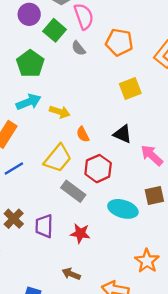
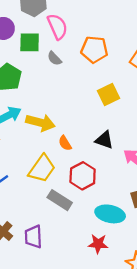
green square: (55, 30) -> (30, 42), turned -35
yellow arrow: (60, 112) -> (40, 123), size x1.4
red star: (80, 233) -> (98, 244), moved

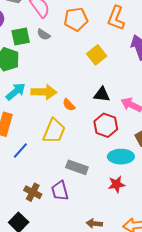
green square: (30, 42) -> (21, 36), moved
red hexagon: (83, 176) -> (106, 125), moved
gray rectangle: (60, 200) -> (77, 167), moved

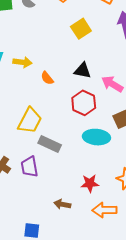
yellow arrow: (44, 92) -> (22, 62), size x0.7
yellow trapezoid: (54, 131) -> (30, 121), moved
red star: (116, 184) -> (90, 183), moved

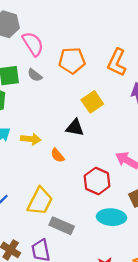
black triangle: (82, 71) -> (75, 128), moved

